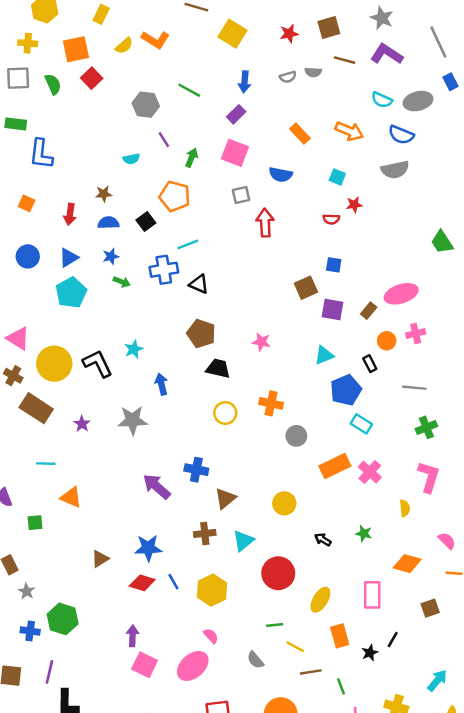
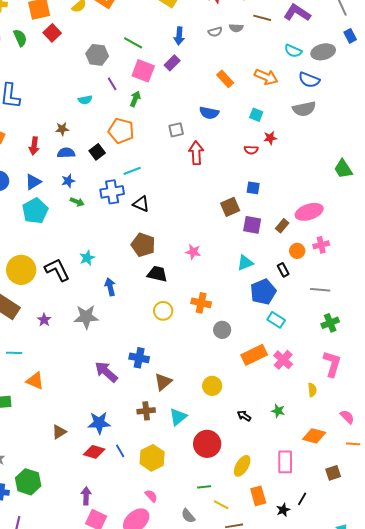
pink square: (235, 153) -> (143, 71), moved

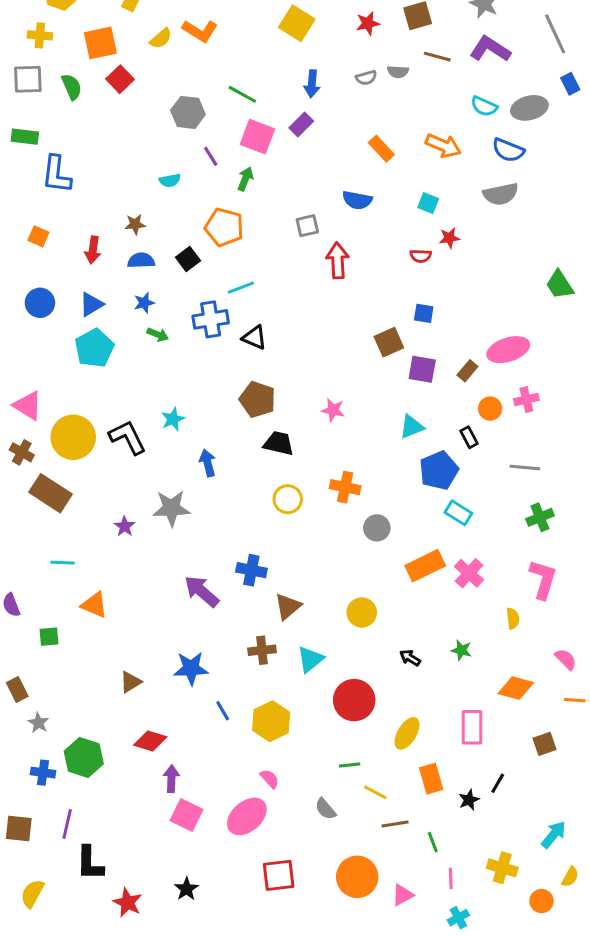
purple star: (44, 320) -> (125, 526), moved
red diamond: (94, 452) -> (150, 741), moved

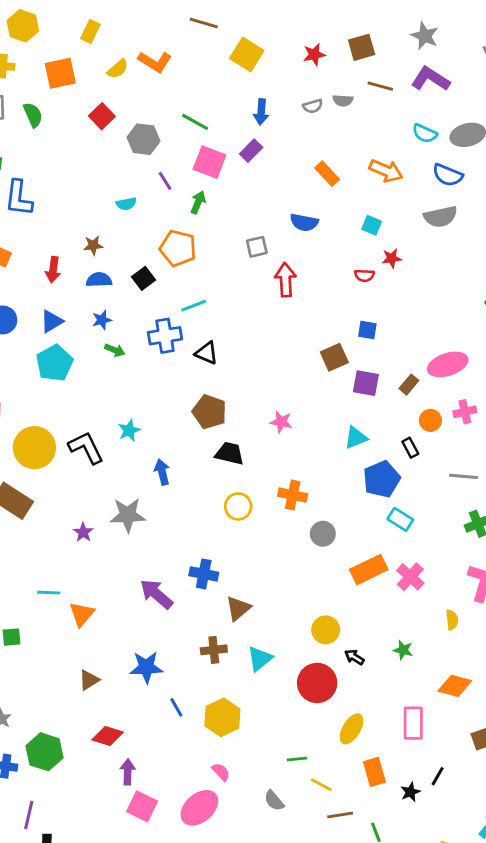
red square: (120, 79) -> (102, 116), moved
cyan line: (63, 563) -> (49, 593), moved
orange triangle: (94, 605) -> (82, 614), moved, turned 48
yellow circle: (362, 612) -> (326, 630), moved
red circle: (354, 700) -> (317, 683), moved

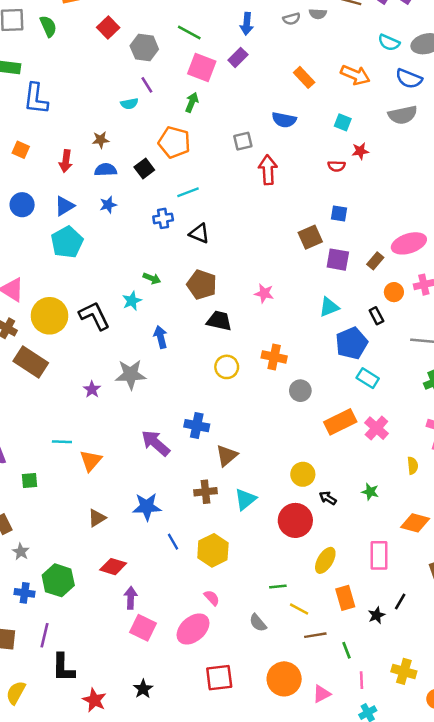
purple line: (165, 181) -> (147, 85), moved
blue cross: (165, 336) -> (163, 218), size x0.7
green arrow: (115, 350) -> (152, 278), moved

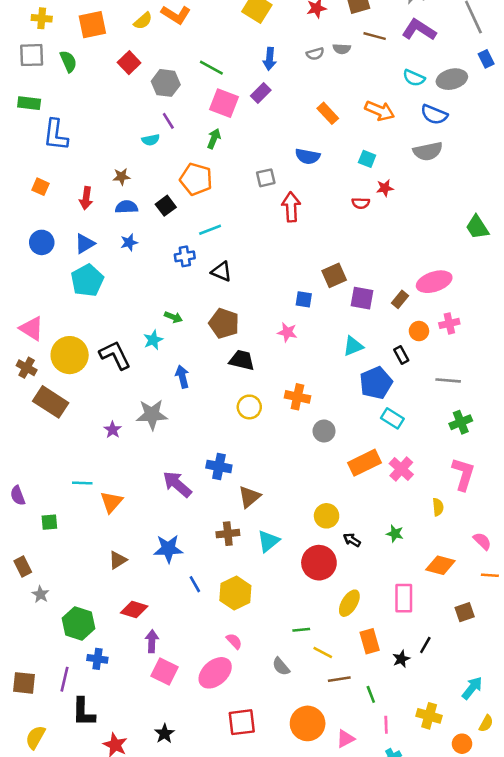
blue square: (339, 213) -> (304, 299), moved
blue cross: (25, 593) -> (97, 659), moved

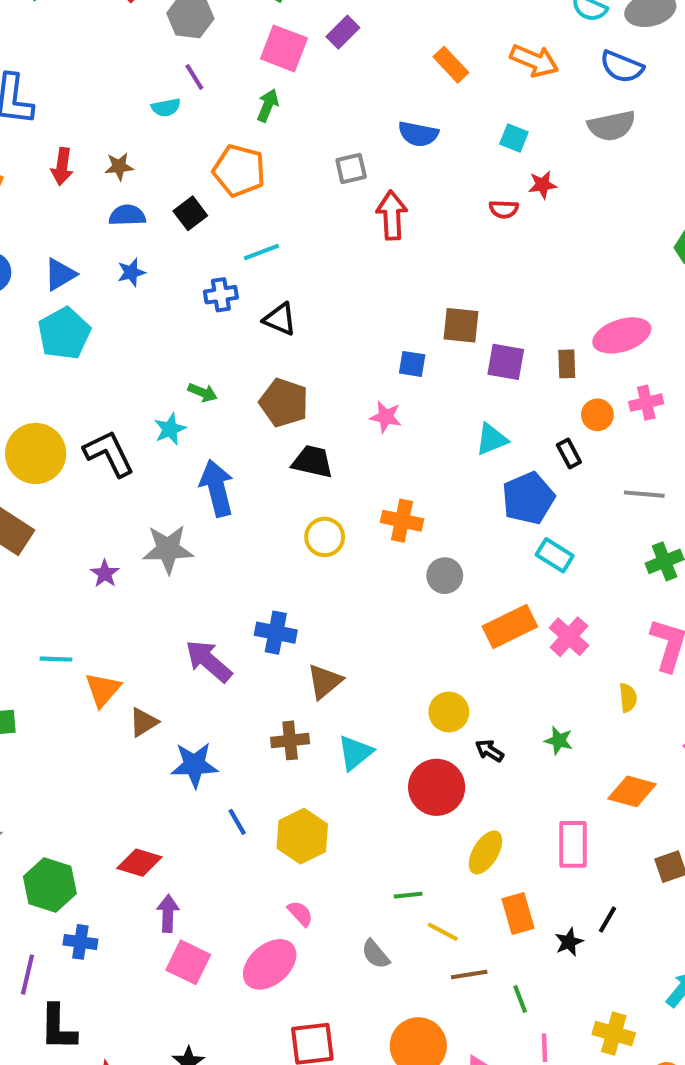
red arrow: (86, 198) -> (62, 166), moved
brown square: (334, 275) -> (461, 325), turned 30
brown rectangle: (400, 299) -> (567, 364), turned -42
blue arrow: (182, 377) -> (217, 488), size x1.5
brown triangle: (118, 560) -> (143, 722), moved

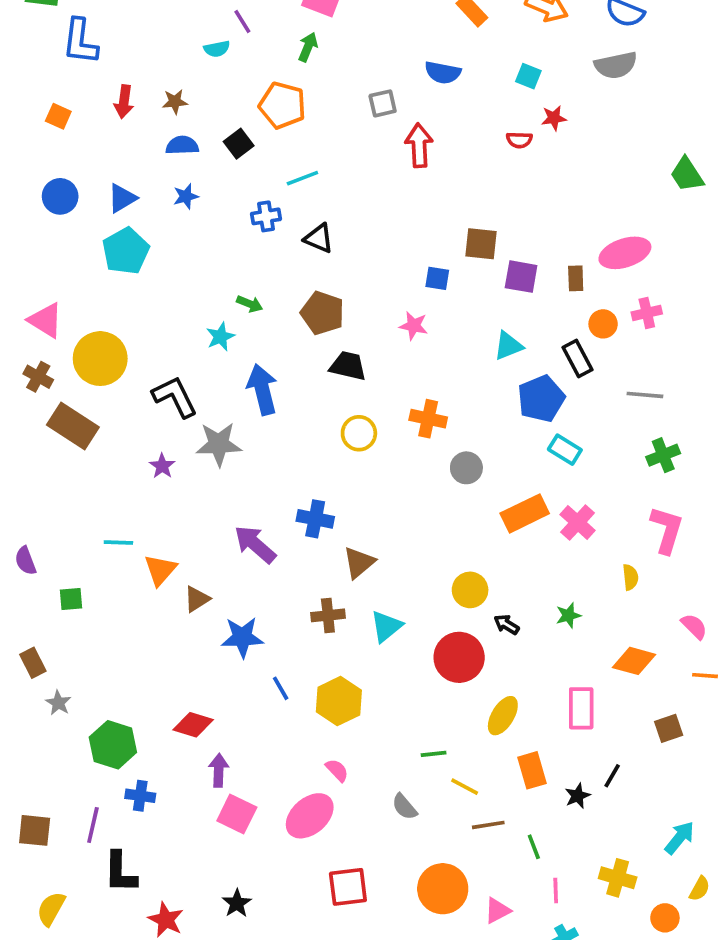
black L-shape: (109, 453) -> (175, 397), moved
black rectangle: (569, 453) -> (578, 359), size x1.4
green star: (559, 740) -> (568, 615), turned -30

